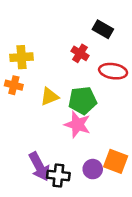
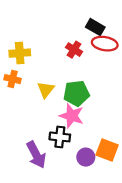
red ellipse: (113, 71) -> (105, 44), moved
yellow triangle: (49, 97) -> (46, 90), turned -30
black cross: (58, 175) -> (60, 137), moved

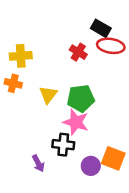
purple arrow: (36, 155) -> (38, 163), size x0.6

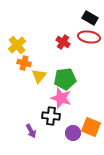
black rectangle: (101, 28) -> (90, 18), moved
yellow cross: (21, 56) -> (17, 45), turned -36
orange cross: (13, 83) -> (24, 63), moved

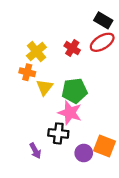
red ellipse: (89, 37) -> (102, 42), turned -40
yellow cross: (17, 45) -> (36, 52), moved

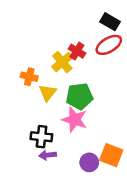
yellow cross: (36, 52) -> (62, 62), moved
black cross: (58, 133) -> (41, 137), moved
purple arrow: (35, 151) -> (48, 155), moved, turned 112

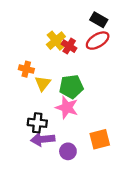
yellow cross: (62, 62) -> (56, 41), moved
purple arrow: (48, 155) -> (43, 139), size x1.5
orange square: (111, 155) -> (100, 139), turned -35
purple circle: (89, 162) -> (68, 151), moved

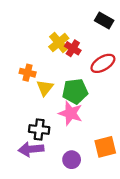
red ellipse: (98, 41) -> (103, 63), moved
purple arrow: (43, 139) -> (31, 149), moved

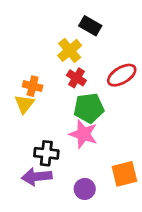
black rectangle: (104, 20) -> (90, 26), moved
red cross: (73, 48) -> (76, 78), moved
yellow triangle: (45, 88) -> (24, 104), moved

